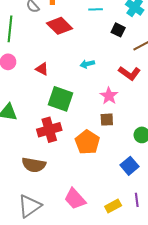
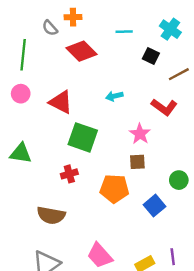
red triangle: (42, 69) -> (61, 102), size x1.5
red cross: (49, 130) -> (69, 174), size x0.6
orange pentagon: (87, 142) -> (114, 189), turned -30
blue square: (130, 166) -> (154, 206), moved

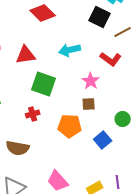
black square: (151, 56) -> (100, 17), size x1.5
cyan arrow: (114, 96) -> (70, 50), size x1.5
red triangle: (61, 102) -> (26, 55), turned -35

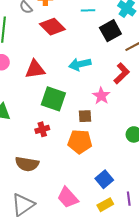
black square: (100, 17) -> (110, 31), turned 35
red L-shape: (111, 59) -> (122, 73), turned -80
brown square: (89, 104) -> (85, 116), moved
blue square: (103, 140) -> (104, 179), moved

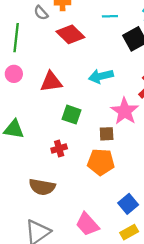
pink star: (101, 96) -> (125, 111), size x1.4
green square: (53, 99) -> (72, 115), size x0.7

